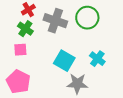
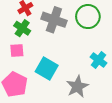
cyan square: (64, 61) -> (47, 68), moved
gray star: (77, 84) -> (77, 87), turned -30

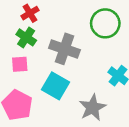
gray cross: (54, 20) -> (64, 49), moved

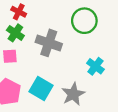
red cross: (30, 13) -> (19, 12), turned -32
cyan square: (55, 86) -> (41, 89), moved

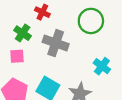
red cross: (19, 12) -> (42, 12), moved

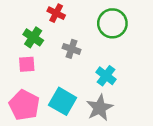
gray cross: (56, 43) -> (72, 49), size x0.6
cyan cross: (102, 66) -> (106, 76), moved

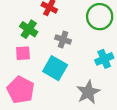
cyan cross: (106, 76) -> (104, 59), moved, turned 30
cyan square: (63, 101) -> (55, 68), moved

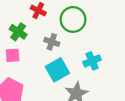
green circle: (100, 17) -> (73, 19), moved
cyan square: (55, 68) -> (57, 70), moved, turned 30

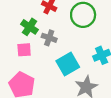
gray cross: (52, 42) -> (49, 38), moved

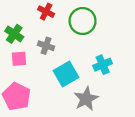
green cross: (29, 27) -> (14, 34), moved

